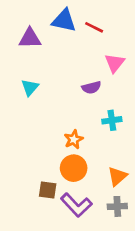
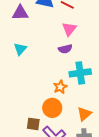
pink triangle: (115, 63) -> (69, 29), moved
cyan cross: (112, 120) -> (80, 73), size x1.5
orange star: (74, 139) -> (60, 87), moved

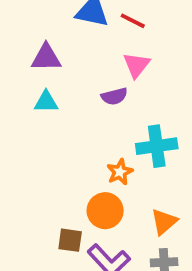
purple triangle: (20, 13) -> (46, 58), moved
cyan triangle: (20, 49) -> (46, 102), turned 48
purple semicircle: (65, 49) -> (114, 96), moved

